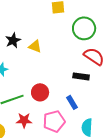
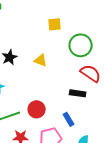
yellow triangle: (35, 46) -> (41, 60), moved

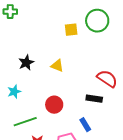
green circle: (81, 45) -> (97, 21), moved
red circle: (37, 109) -> (54, 105), moved

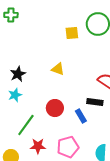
black star: (26, 63) -> (18, 74), moved
green line: (25, 122) -> (26, 125), turned -35
blue rectangle: (85, 125) -> (81, 116), moved

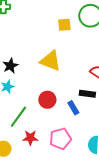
yellow triangle: (58, 69) -> (50, 61), size x1.6

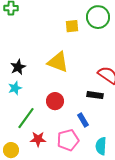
blue rectangle: (73, 108) -> (83, 120), moved

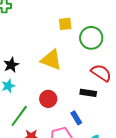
green circle: (98, 17) -> (91, 38), moved

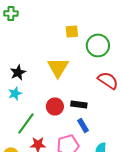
yellow triangle: (51, 60) -> (58, 67), turned 40
black rectangle: (88, 93) -> (79, 104), moved

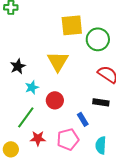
yellow square: (72, 31) -> (72, 25), size x1.6
cyan star: (15, 93) -> (32, 87), moved
black rectangle: (79, 104) -> (101, 102), moved

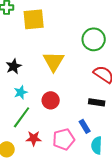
yellow square: (72, 25) -> (34, 19), moved
cyan star: (32, 87) -> (21, 92), moved
blue rectangle: (83, 119) -> (85, 126), moved

